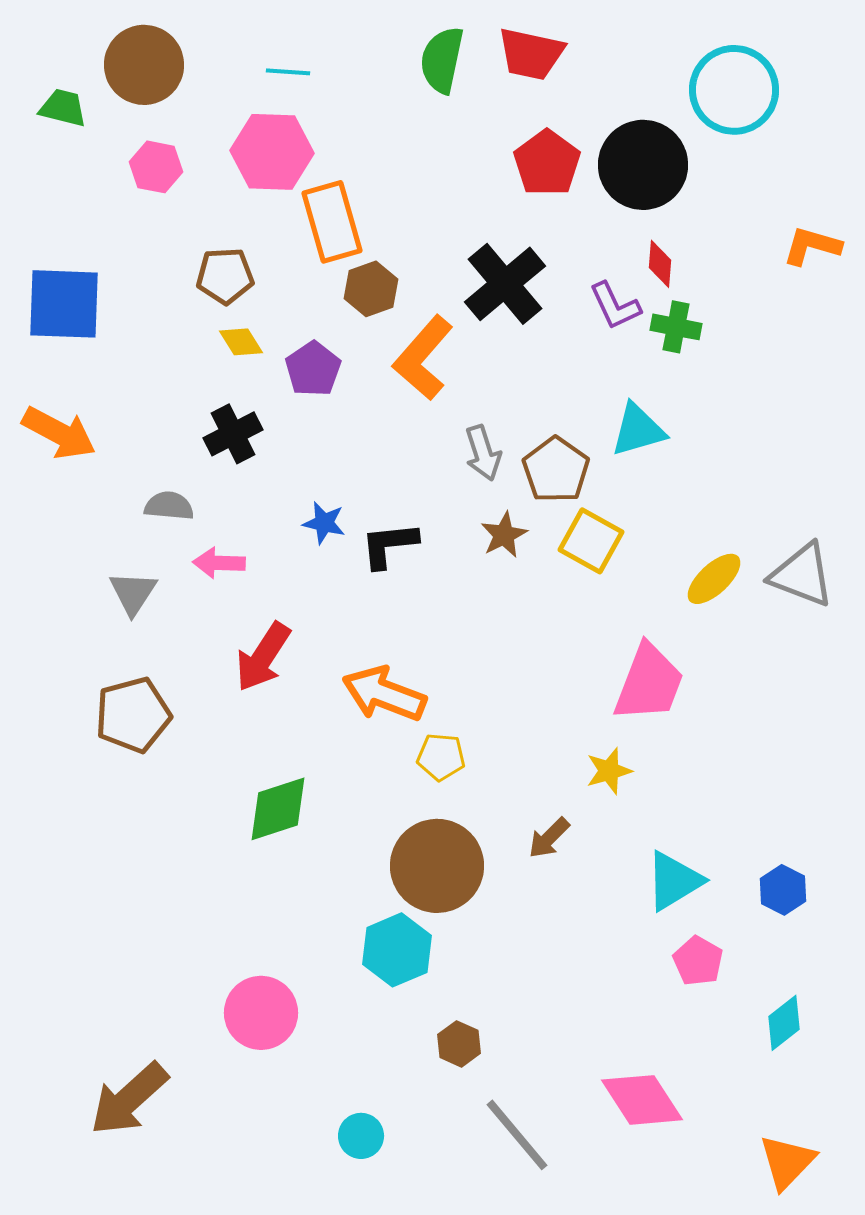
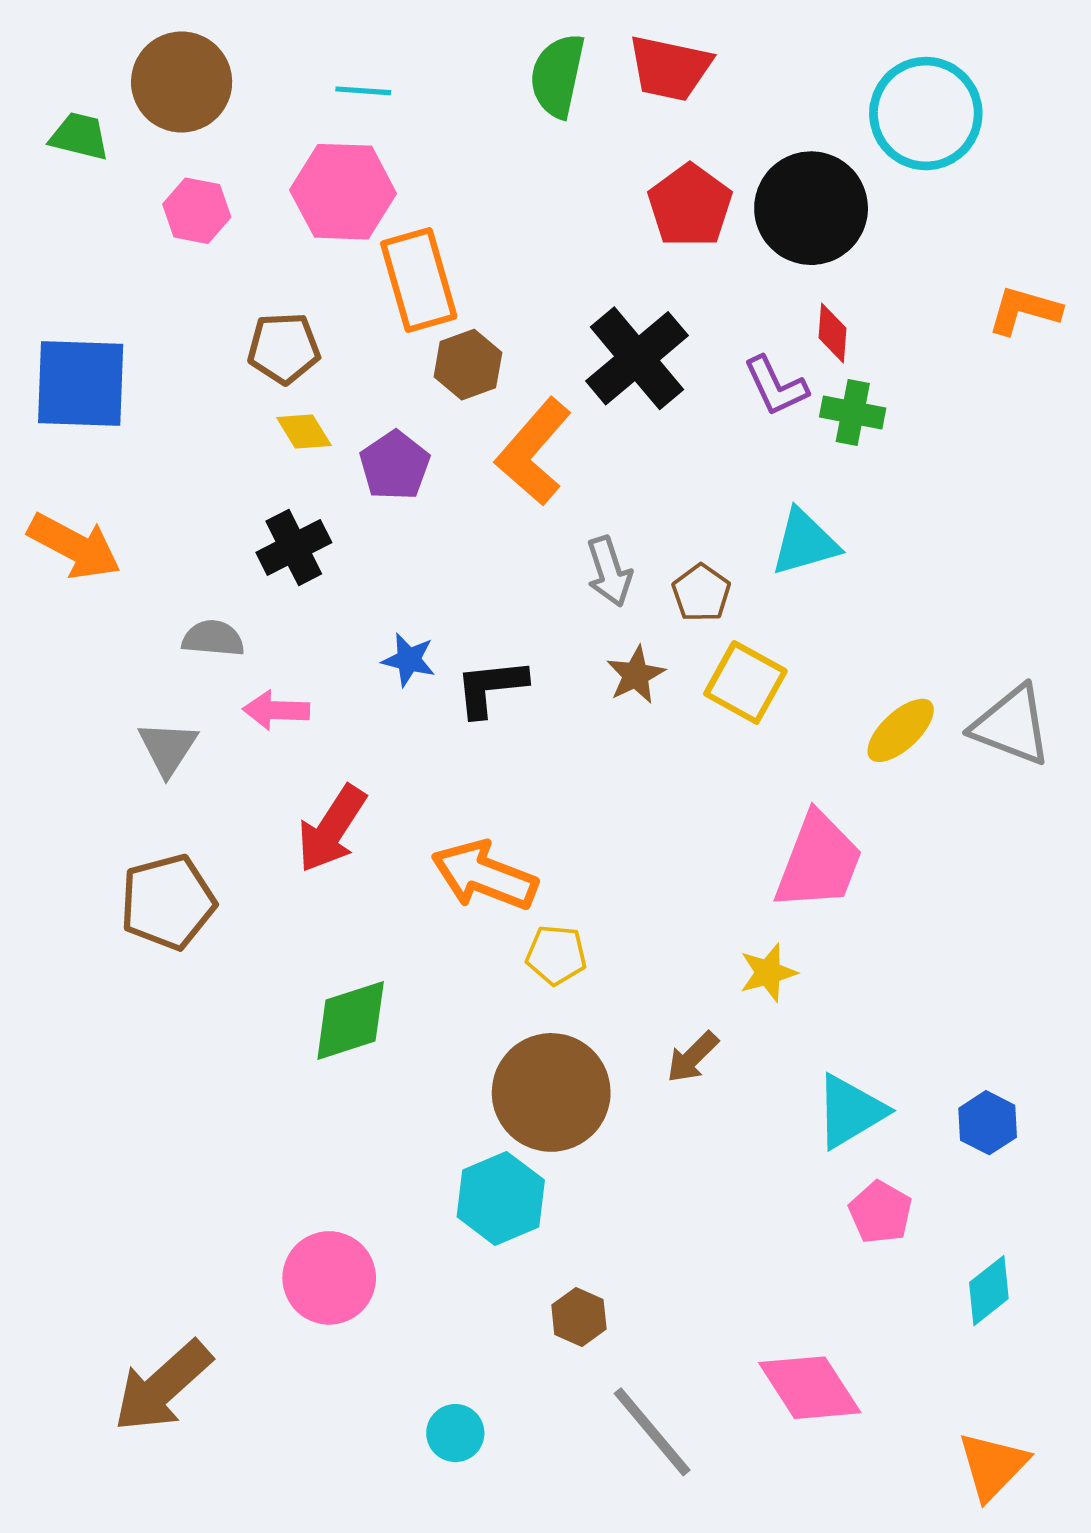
brown pentagon: (556, 470) -> (701, 593), size x0.7

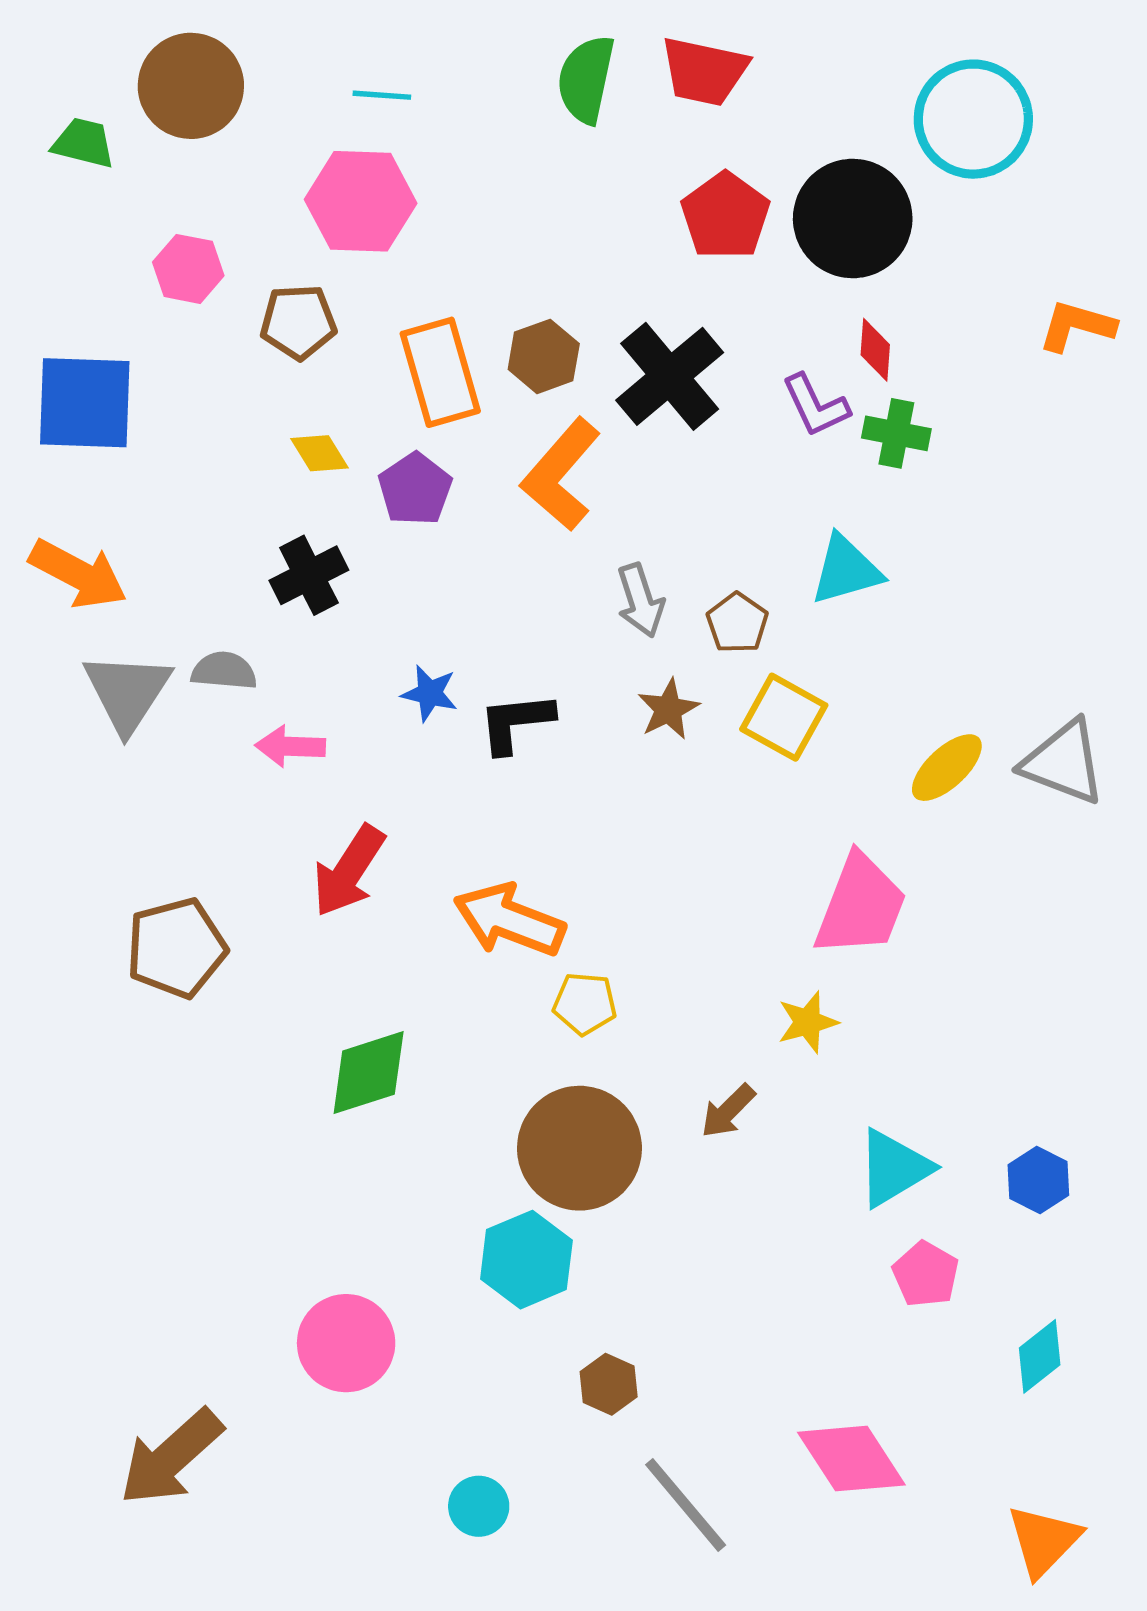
pink hexagon: (197, 211) -> (188, 269), moved
orange rectangle: (419, 280) -> (440, 372), moved
brown pentagon: (284, 348) -> (298, 322), moved
brown hexagon: (468, 365) -> (544, 356), moved
gray triangle: (168, 748) -> (127, 692), moved, size x1.4

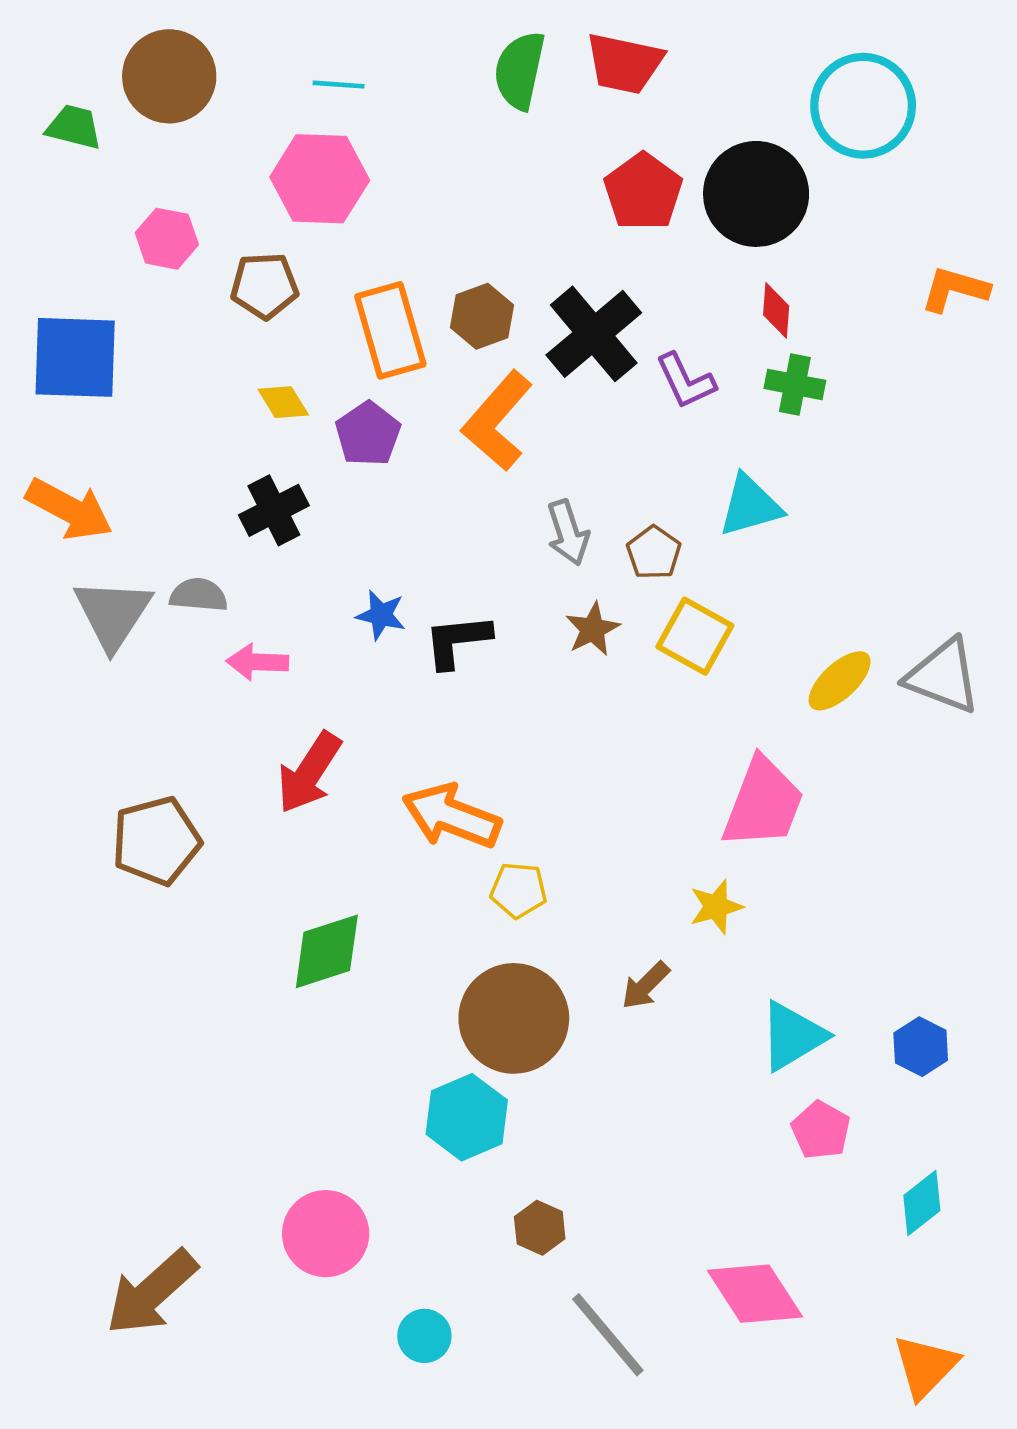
purple L-shape: (816, 406) -> (686, 381), moved
pink circle: (346, 1343) -> (326, 1234), moved

